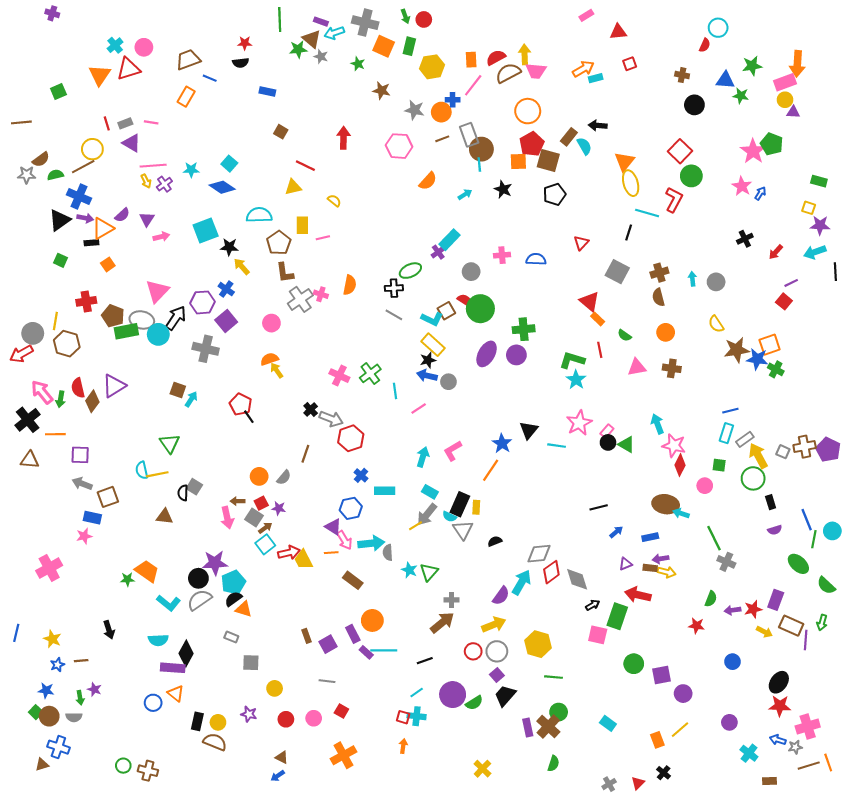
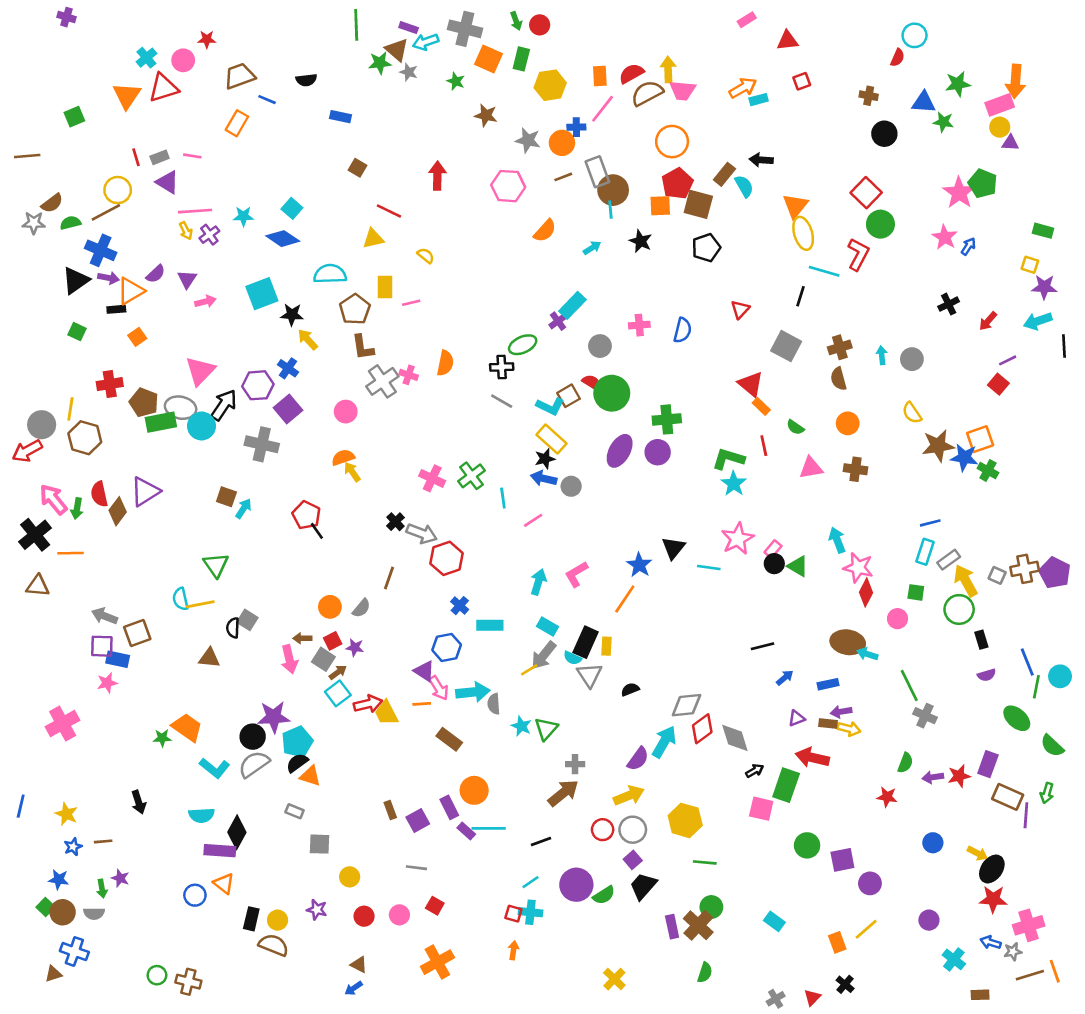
red star: (245, 43) -> (207, 39), moved
blue semicircle: (536, 259) -> (683, 330), turned 102
purple square: (80, 455) -> (102, 646), moved
yellow arrow: (764, 632) -> (977, 853), moved

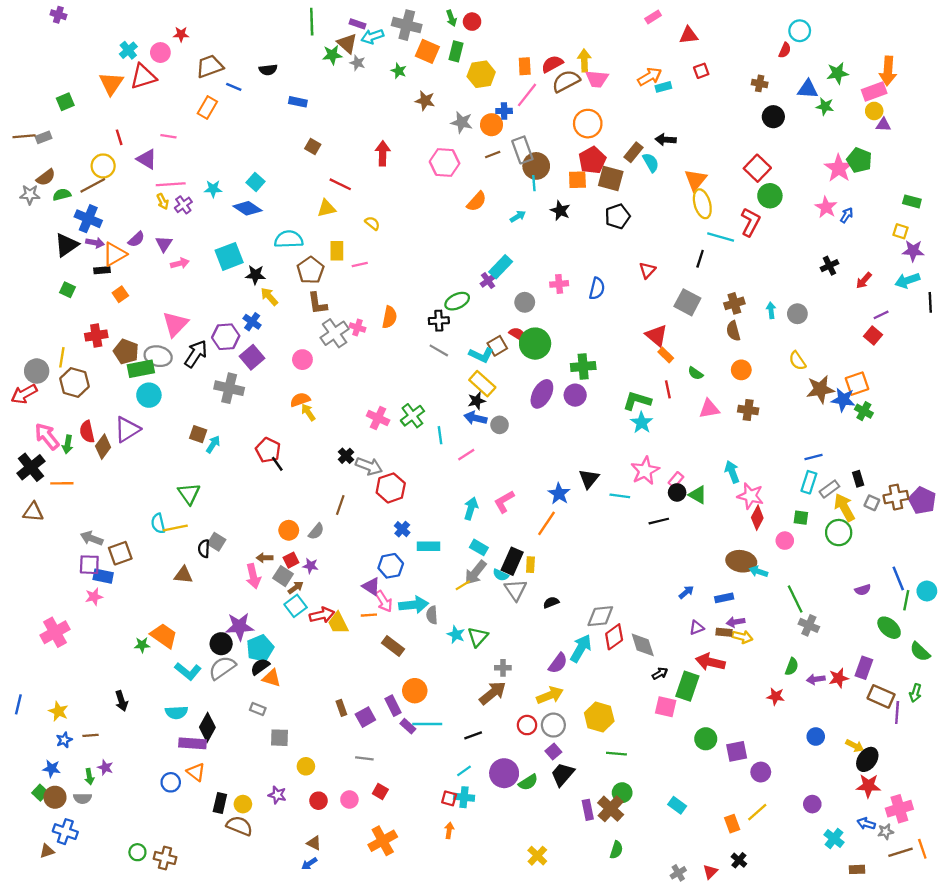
gray rectangle: (160, 157) -> (44, 137), moved
cyan circle: (202, 426) -> (149, 395), moved
black rectangle: (981, 640) -> (858, 479), moved
black line: (762, 646) -> (659, 521), moved

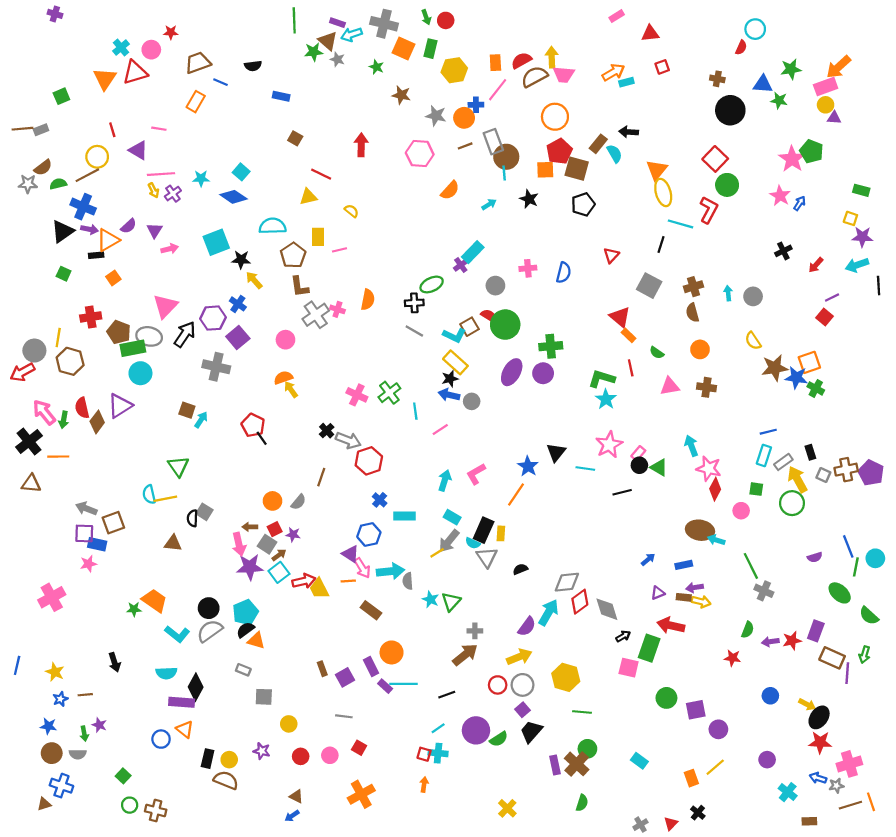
orange arrow: (888, 71) -> (839, 67), turned 44
black circle: (773, 117) -> (730, 110), size x1.4
purple star: (239, 627) -> (250, 567), moved
green square: (40, 793) -> (123, 776), moved

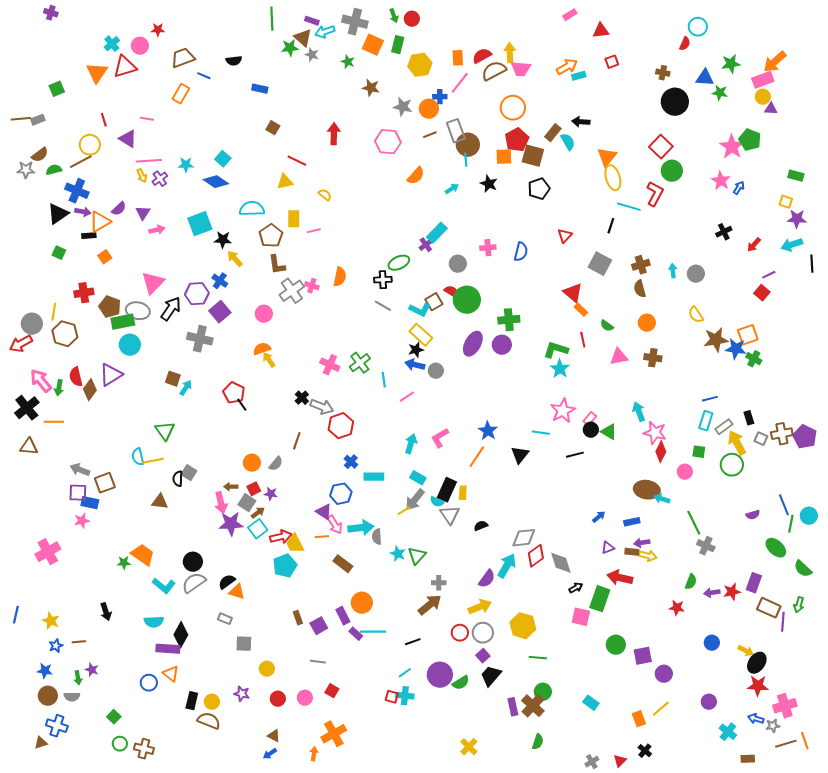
black triangle: (556, 452) -> (520, 455), moved
cyan pentagon: (245, 612) -> (285, 566), moved
orange arrow: (424, 785) -> (314, 754), moved

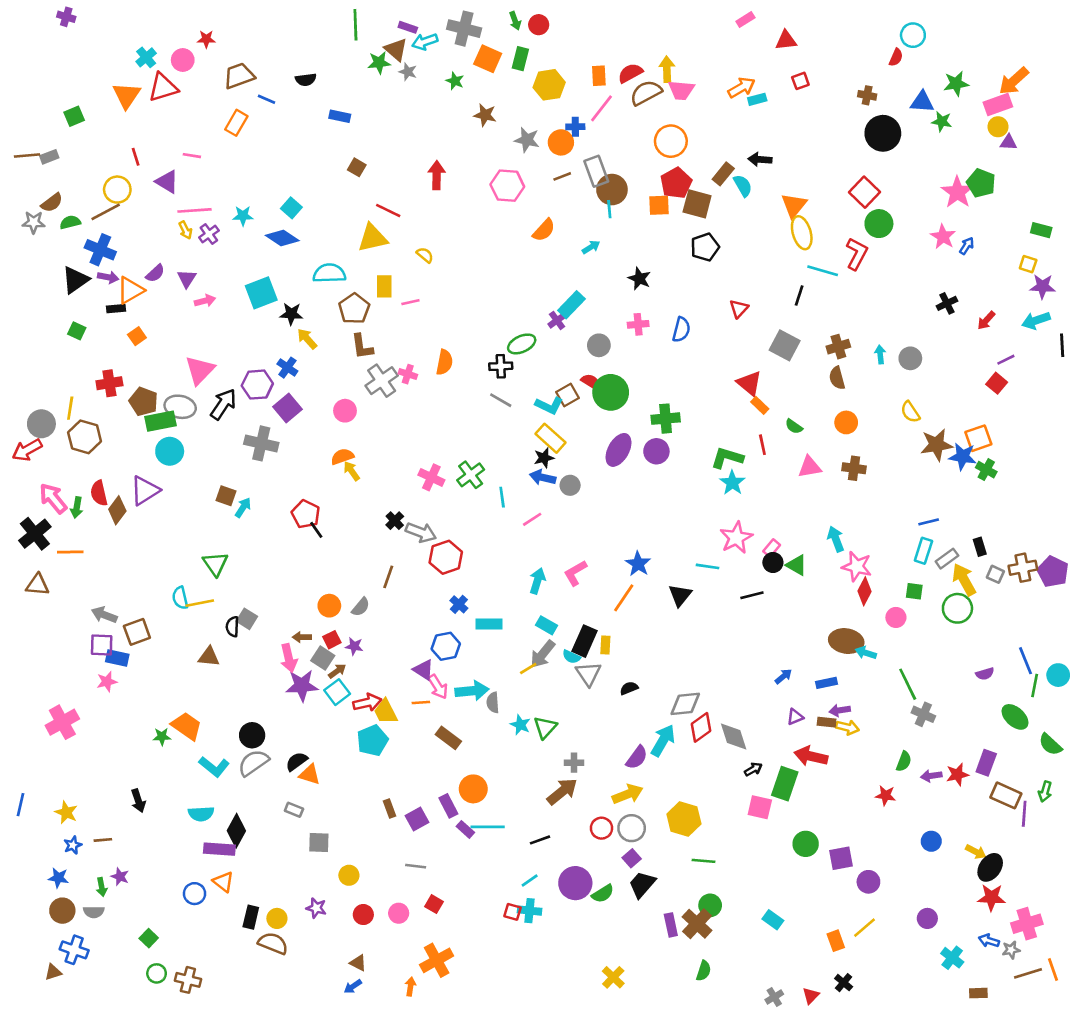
yellow triangle: (285, 182) -> (372, 238), size x1.4
black star: (489, 184) -> (639, 279), moved

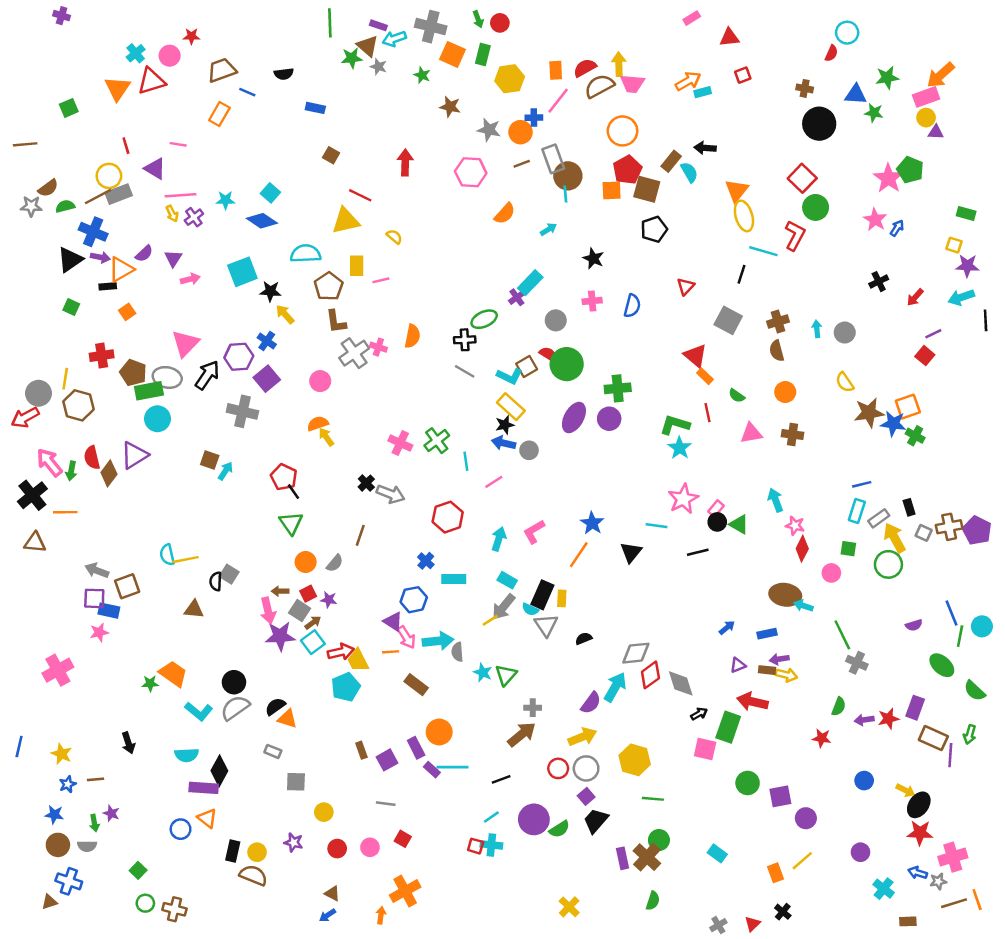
gray rectangle: (49, 157) -> (119, 194), moved, size x1.5
red hexagon: (446, 557) -> (448, 517), moved
green triangle: (215, 564) -> (291, 523), moved
pink star: (857, 566) -> (795, 526), size x0.7

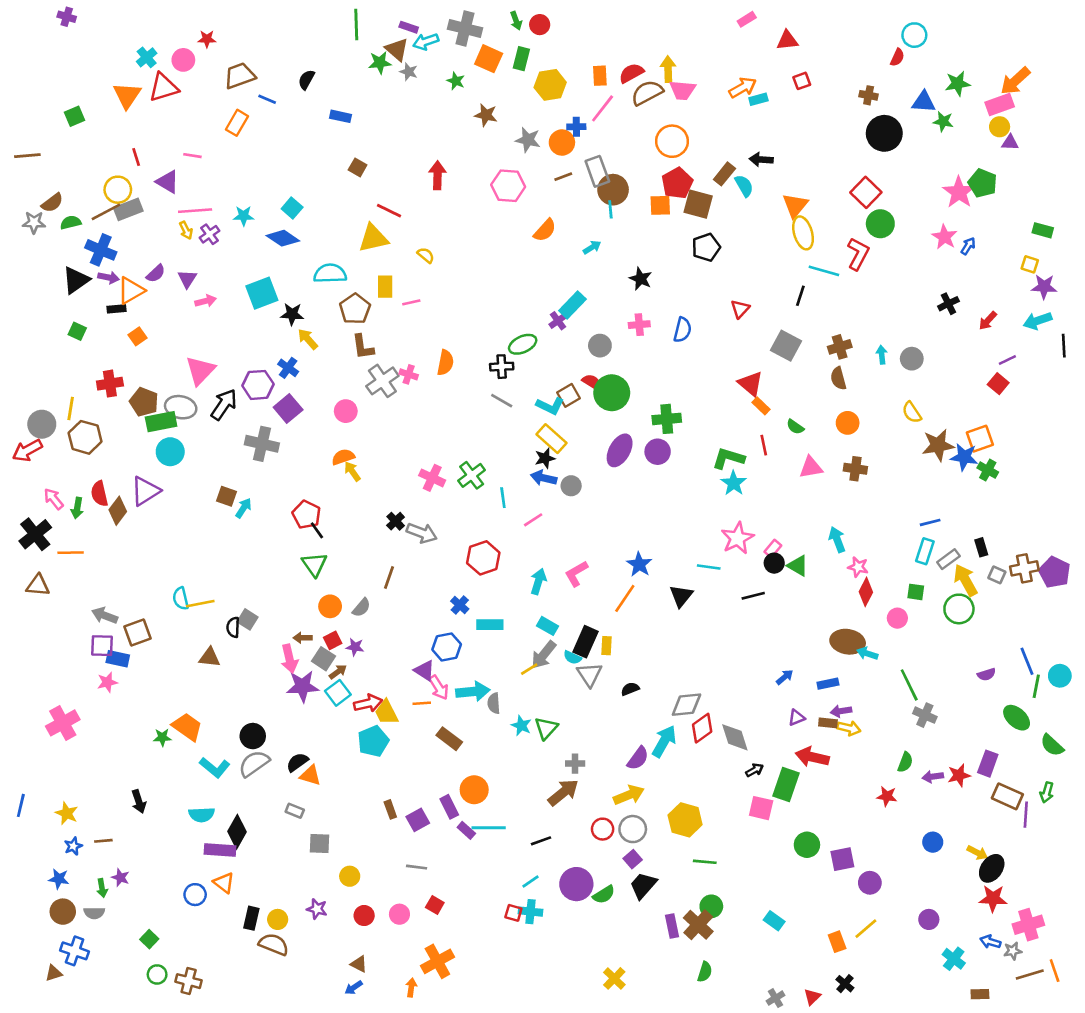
black semicircle: (284, 74) -> (306, 80), turned 126
pink arrow: (49, 462) -> (54, 499), size x0.7

